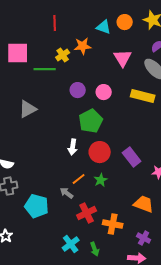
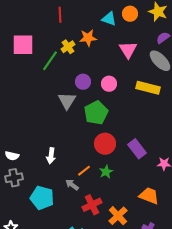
green line: (45, 69) -> (50, 61), turned -55
gray triangle: (28, 109) -> (67, 101), moved, turned -30
white arrow: (73, 147) -> (51, 156), moved
orange cross: (113, 224) -> (118, 216), turned 36

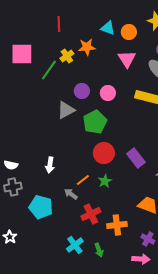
orange circle: (130, 14) -> (129, 32), moved
gray triangle: (67, 101) -> (66, 110), turned 30
orange cross: (118, 216) -> (117, 225), turned 36

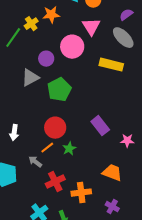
pink circle: (108, 93) -> (72, 47), moved, size x1.5
red circle: (104, 153) -> (55, 128), moved

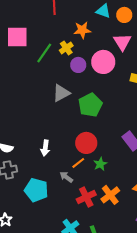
yellow cross: (31, 24) -> (66, 48), moved
purple circle: (46, 59) -> (78, 65), moved
orange cross: (81, 193) -> (110, 195), moved, turned -30

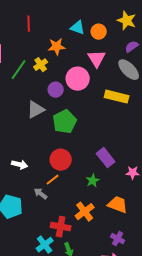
purple circle: (78, 65) -> (56, 90), moved
white arrow: (45, 148) -> (20, 165), turned -84
green star: (100, 164) -> (93, 181), moved
red cross: (86, 197) -> (61, 227), moved, turned 36

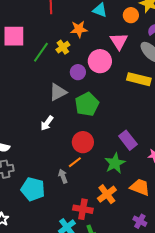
orange circle: (99, 32) -> (131, 15), moved
white arrow: (20, 165) -> (47, 123), moved, turned 112
green star: (93, 181) -> (115, 163), size x1.5
gray arrow: (41, 194) -> (63, 176), turned 32

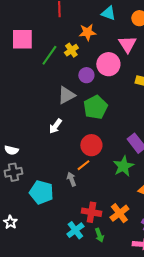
orange cross: (107, 194) -> (119, 213), moved

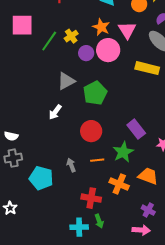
orange star: (87, 32) -> (101, 27), moved, turned 30
purple circle: (86, 75) -> (86, 53), moved
orange line: (83, 165) -> (97, 160), moved, turned 32
orange cross: (119, 213) -> (119, 184), moved, turned -30
cyan cross: (75, 230) -> (79, 227), moved, turned 36

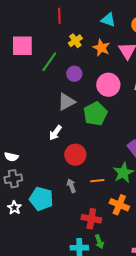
yellow cross: (71, 36) -> (75, 41), moved
pink circle: (108, 50) -> (108, 85), moved
purple circle: (86, 53) -> (74, 74), moved
red circle: (91, 131) -> (75, 155), moved
white star: (10, 208) -> (14, 208), moved

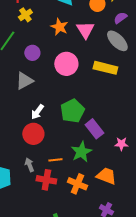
yellow cross: (75, 41) -> (25, 15), moved
green pentagon: (95, 114) -> (72, 111), moved
white arrow: (55, 133) -> (37, 112), moved
red cross: (91, 219) -> (46, 180), moved

